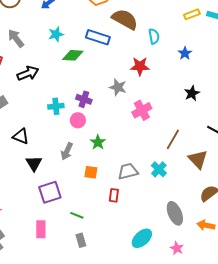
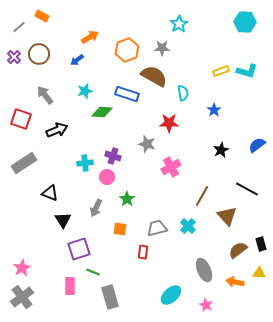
green line: (77, 215) -> (93, 272), moved
gray rectangle: (81, 240) -> (110, 297), size x1.6

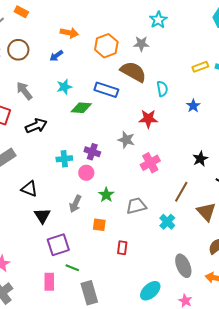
orange arrow: (90, 37) -> (69, 33), turned 42
black star: (221, 150) -> (200, 159), moved
gray trapezoid: (157, 228) -> (136, 206), moved

